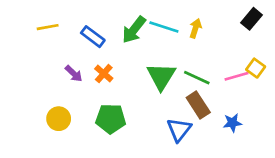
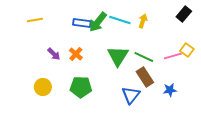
blue rectangle: (93, 37) -> (82, 23), moved, turned -30

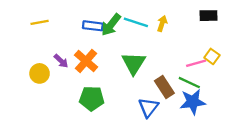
black rectangle: (184, 14) -> (209, 16), turned 49
orange cross: (76, 54) -> (86, 61), size x1.5
green line: (144, 57) -> (189, 83), moved
yellow circle: (43, 87) -> (40, 73), moved
blue star: (170, 90) -> (193, 102), size x1.6

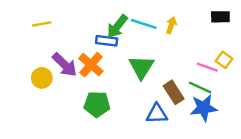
blue rectangle: (93, 26) -> (107, 41), moved
purple arrow: (61, 61) -> (65, 65), size x1.6
pink line: (196, 63) -> (207, 67), turned 36
blue triangle: (148, 107) -> (157, 114), turned 50

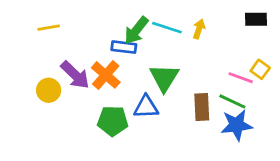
brown rectangle: (174, 92) -> (202, 107), turned 30
blue triangle: (157, 114) -> (146, 107), moved

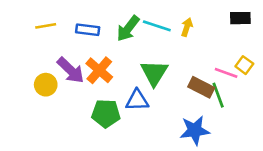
blue rectangle: (124, 47) -> (88, 30), moved
green line: (232, 101) -> (218, 95), turned 45
brown rectangle: (202, 107) -> (201, 87), moved, turned -60
blue star: (237, 125) -> (195, 130), moved

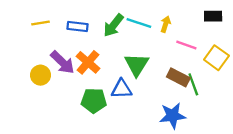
yellow square: (244, 65) -> (216, 58), size x1.5
pink line: (226, 73) -> (186, 45), moved

